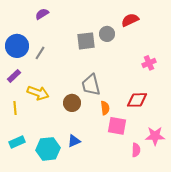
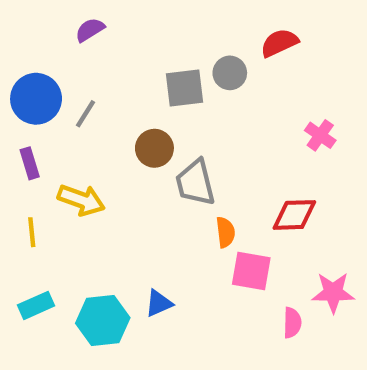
pink cross: (149, 63) -> (320, 135), turned -32
purple rectangle: (14, 76) -> (30, 163), turned -64
brown circle: (72, 103) -> (154, 148), moved

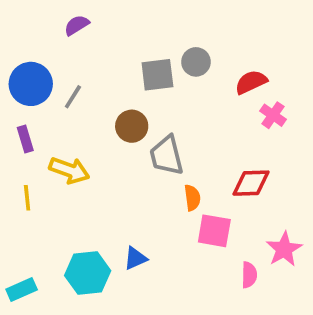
red semicircle: (279, 43) -> (251, 82), moved
pink star: (333, 292) -> (284, 249), turned -30
cyan rectangle: (36, 305) -> (22, 290), moved

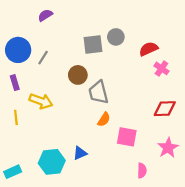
red diamond: (251, 183) -> (165, 109), moved
orange semicircle: (192, 198) -> (104, 119), moved, turned 40
pink semicircle: (249, 275) -> (142, 171), moved

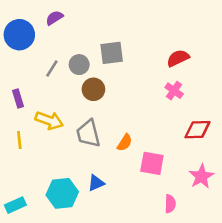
gray circle: (116, 37) -> (79, 65), moved
blue circle: (18, 50) -> (19, 35), moved
pink cross: (161, 68) -> (174, 91), moved
gray trapezoid: (98, 92) -> (88, 134), moved

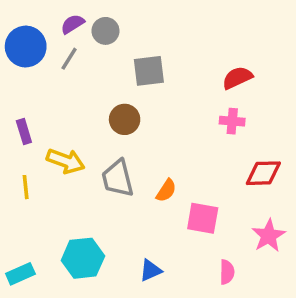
gray circle: (79, 65) -> (105, 31), moved
gray line: (52, 68) -> (69, 59), moved
pink cross: (174, 91) -> (232, 121), turned -30
blue triangle: (96, 183) -> (151, 270), moved

